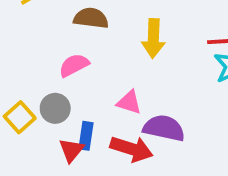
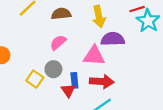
pink triangle: (129, 102) -> (94, 56), size x1.5
purple semicircle: (164, 128) -> (113, 39), moved

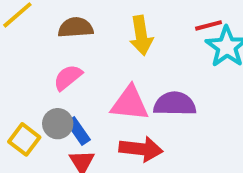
purple semicircle: (113, 39) -> (175, 104), moved
blue rectangle: (74, 80) -> (78, 131), moved, turned -32

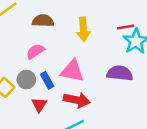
purple semicircle: (175, 104) -> (120, 73), moved
blue rectangle: (78, 131) -> (47, 80), moved

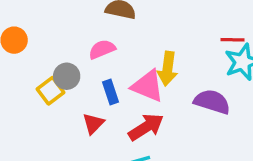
yellow arrow: (83, 29) -> (168, 69), moved
gray circle: (26, 80) -> (67, 76), moved
red arrow: (77, 100) -> (146, 127), turned -55

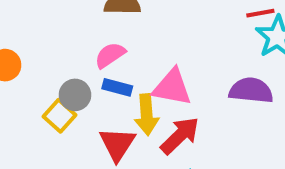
yellow arrow: (168, 69) -> (147, 115), moved
blue rectangle: (110, 92) -> (117, 87), moved, turned -45
red triangle: (93, 124) -> (117, 144), size x1.4

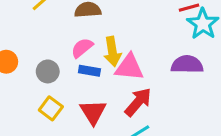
gray circle: (75, 95) -> (48, 71), moved
yellow arrow: (147, 115) -> (112, 51), moved
yellow square: (60, 116) -> (51, 108), moved

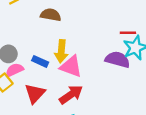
pink semicircle: (82, 48) -> (15, 70), moved
purple semicircle: (187, 65) -> (117, 60), moved

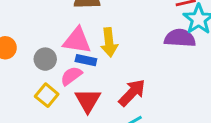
pink triangle: (71, 66) -> (77, 41), moved
pink semicircle: (15, 70) -> (71, 76), moved

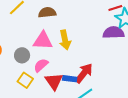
blue rectangle: (86, 60) -> (70, 79), moved

